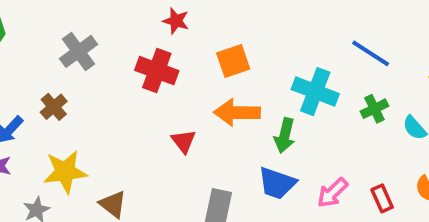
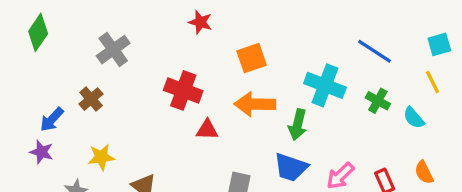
red cross: (157, 71) -> (183, 90), moved
green cross: (374, 109) -> (378, 101), turned -35
red triangle: (184, 141) -> (207, 130), turned -50
yellow star: (65, 172) -> (101, 157), size x0.7

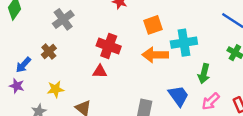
cyan cross: (325, 85) -> (184, 43), moved, turned -30
green arrow: (298, 125) -> (204, 74), moved
red triangle: (207, 130) -> (100, 71), moved
blue trapezoid: (291, 167) -> (178, 96), turned -145

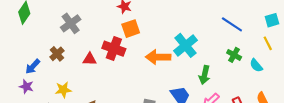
orange square: (153, 25) -> (131, 29), moved
cyan cross: (184, 43) -> (186, 45), turned -30
red triangle: (100, 71) -> (90, 59), moved

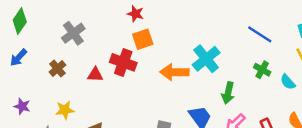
blue arrow: (33, 67) -> (18, 58), moved

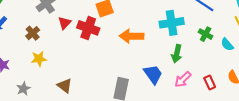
cyan cross: (206, 59) -> (172, 23), moved, turned 30
red triangle: (95, 75) -> (65, 23), moved, turned -48
yellow star: (65, 110) -> (39, 59), moved

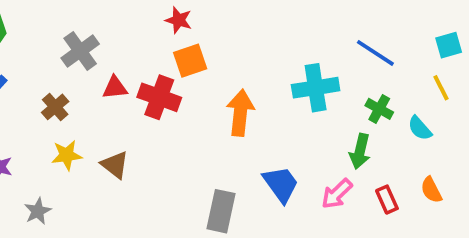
red triangle: (65, 23) -> (115, 88), turned 40
orange arrow: (131, 36) -> (240, 113), turned 95
green arrow: (177, 54) -> (360, 151), moved
brown triangle: (65, 86) -> (115, 165), moved

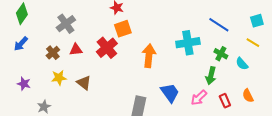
red triangle: (115, 88) -> (76, 50), moved
yellow line: (441, 88) -> (253, 43), turned -32
red cross: (159, 97) -> (107, 48), turned 30

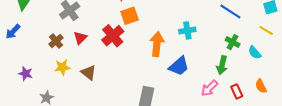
cyan cross: (188, 43) -> (187, 30), moved, size x0.7
blue arrow: (21, 44) -> (13, 32), moved
red triangle: (76, 50) -> (80, 38), turned -40
blue trapezoid: (170, 93) -> (179, 66), moved, turned 85

